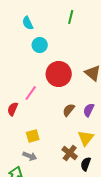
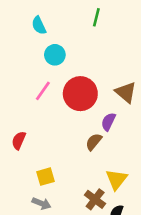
pink line: (31, 93) -> (43, 91), moved
purple semicircle: (89, 110) -> (108, 122), moved

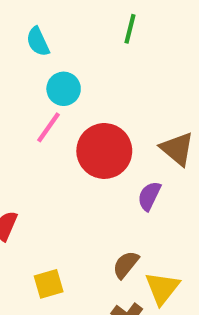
pink line: (43, 91) -> (49, 127), moved
brown semicircle: (94, 142) -> (126, 265), moved

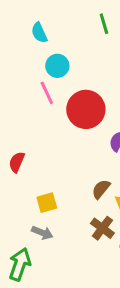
green line: (130, 29) -> (104, 24), turned -30
pink line: (49, 127) -> (47, 93), turned -60

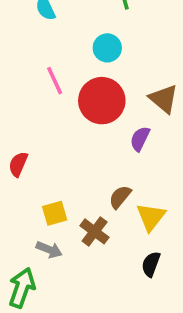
cyan circle: (57, 66) -> (107, 48), moved
brown cross: (102, 228) -> (95, 231), moved

